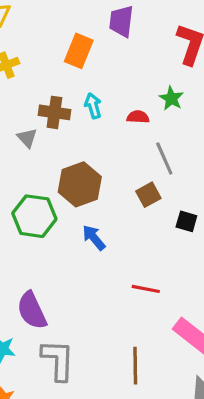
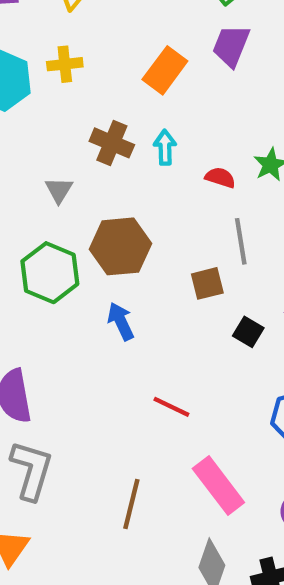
gray triangle: (27, 138) -> (59, 190), moved

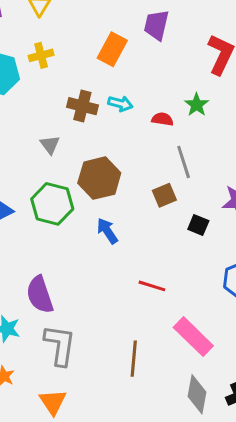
cyan arrow: (165, 147) -> (120, 104), turned 115

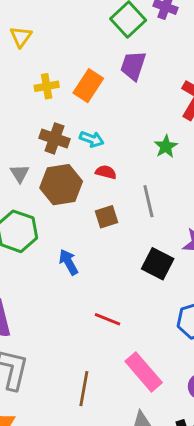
yellow cross: (41, 55) -> (47, 86), moved
red semicircle: (162, 119) -> (106, 172), moved
brown hexagon: (99, 178) -> (61, 185), moved
brown square: (164, 195) -> (106, 217), moved
black square: (198, 225) -> (158, 264), size x1.5

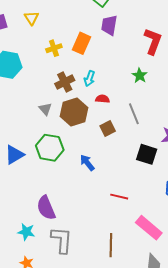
brown cross: (55, 138) -> (65, 82), turned -36
cyan arrow: (92, 139) -> (90, 79), turned 98

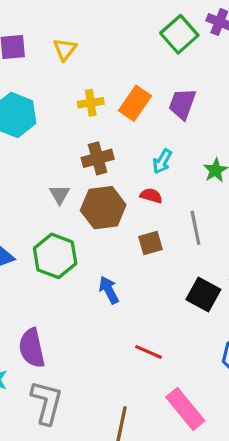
purple trapezoid: (109, 25) -> (182, 104), moved
cyan arrow: (90, 79) -> (162, 161), moved

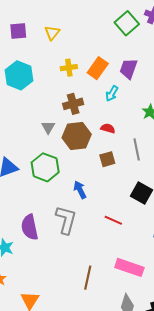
cyan arrow: (162, 161) -> (112, 94), moved
red line: (149, 352) -> (113, 220), moved
gray L-shape: (47, 402) -> (66, 220), moved
pink rectangle: (185, 409) -> (129, 267), turned -32

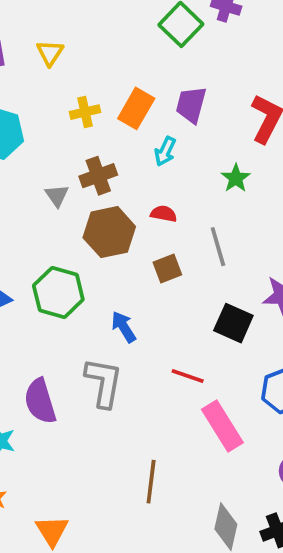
gray triangle: (48, 127) -> (57, 195), moved
pink rectangle: (129, 267) -> (222, 426), moved, turned 44

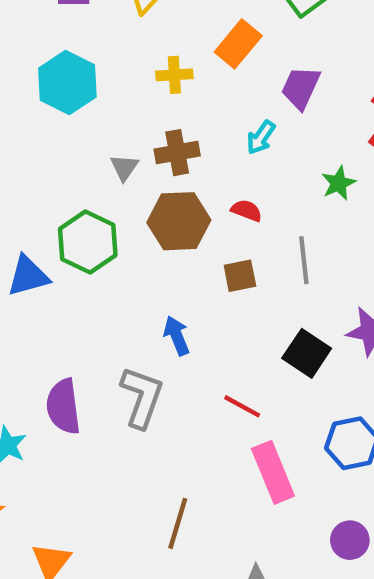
orange rectangle: (136, 108) -> (238, 44), moved
green hexagon: (58, 293) -> (88, 242), moved

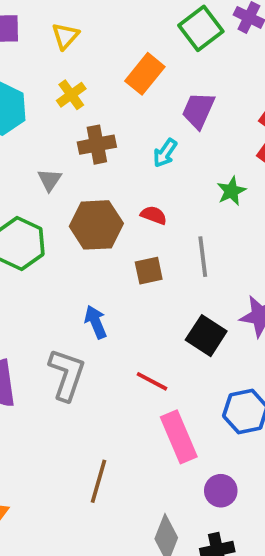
yellow cross: (174, 75) -> (71, 95), moved, turned -32
brown cross: (177, 153) -> (97, 145), moved
purple circle: (350, 540) -> (221, 491), moved

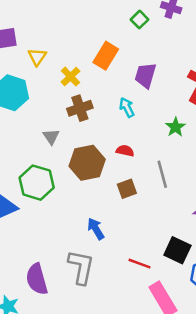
green square: (201, 28) -> (139, 20), size x0.6
yellow triangle: (65, 36) -> (37, 57), moved
yellow cross: (71, 95) -> (70, 77), moved
cyan arrow: (165, 153) -> (127, 107), turned 126
black square: (206, 336) -> (177, 250), moved

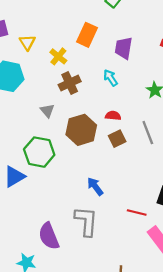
brown square: (127, 189) -> (117, 139), moved

